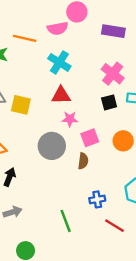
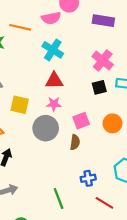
yellow square: (21, 105) -> (20, 105), moved
pink star: (70, 119) -> (54, 104), moved

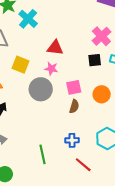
cyan cross: (53, 50) -> (28, 19), moved
brown semicircle: (75, 142) -> (74, 106), moved

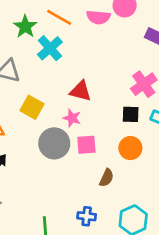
pink square: (74, 87) -> (86, 145), moved
orange circle: (102, 94) -> (130, 148), moved
brown semicircle: (74, 106) -> (107, 178), moved

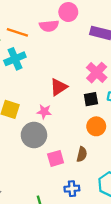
cyan cross: (50, 48) -> (15, 59), turned 30
red triangle: (81, 91) -> (59, 87), moved, turned -36
pink square: (86, 145) -> (56, 158), moved

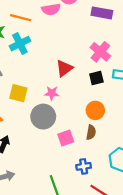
orange circle: (96, 126) -> (95, 110), moved

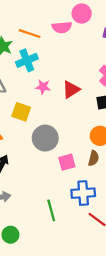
pink star: (52, 93) -> (43, 87), moved
blue cross: (84, 166) -> (83, 193), size x1.5

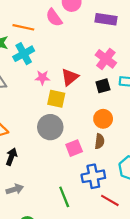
pink semicircle: (62, 27) -> (54, 18), turned 66
yellow square: (21, 112) -> (56, 99), moved

